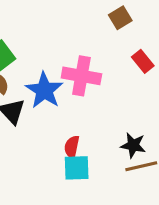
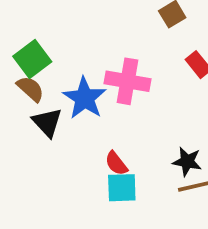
red semicircle: (72, 147) -> (116, 163), turned -50

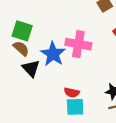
green square: (32, 59) -> (22, 31), turned -35
red semicircle: (116, 163) -> (72, 93), turned -40

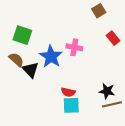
pink cross: (78, 44) -> (74, 47), size x0.7
brown semicircle: (21, 48) -> (16, 60), moved

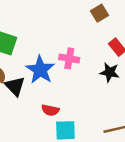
black star: (107, 91) -> (110, 72), moved
red semicircle: (68, 92) -> (50, 110), moved

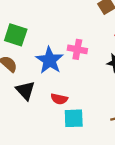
black triangle: (15, 86) -> (25, 90), moved

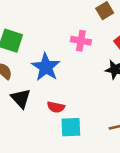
pink cross: (77, 49) -> (81, 41), moved

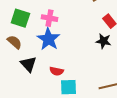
pink cross: (81, 41) -> (49, 18), moved

